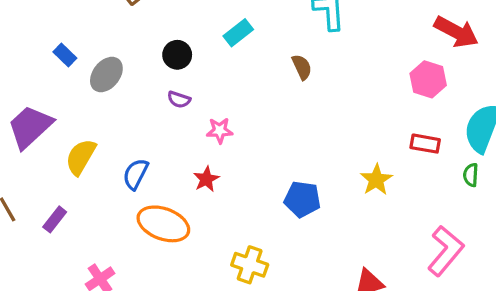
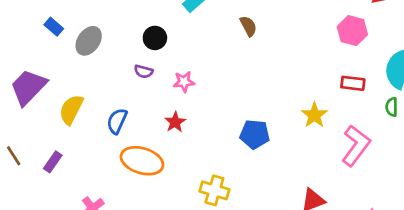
black circle: (177, 55) -> (155, 38), moved
purple semicircle: (179, 100) -> (144, 72), moved
pink L-shape: (446, 251) -> (356, 146), moved

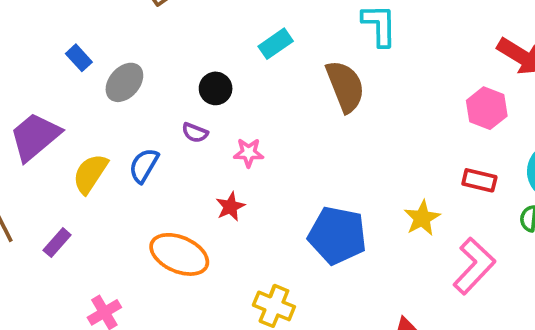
brown semicircle: (248, 26) -> (345, 86), size x1.8
blue semicircle: (117, 121) -> (144, 166), moved
blue pentagon: (255, 134) -> (337, 235), size x1.4

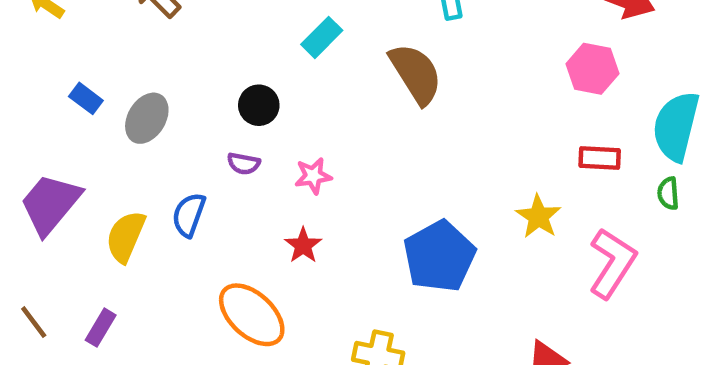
blue pentagon: (337, 235) -> (439, 256), turned -30
orange ellipse: (179, 254) -> (252, 315), turned 30

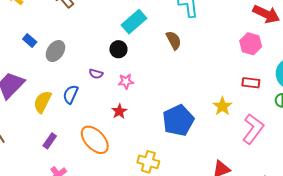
cyan rectangle: (322, 37) -> (134, 22), size x1.4
brown semicircle: (416, 74) -> (174, 40), size x0.7
black circle: (259, 105) -> (118, 49), moved
purple rectangle: (101, 328) -> (50, 141), moved

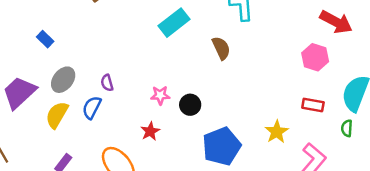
black circle: (118, 49) -> (190, 105), moved
gray ellipse: (55, 51) -> (63, 80), moved
purple semicircle: (96, 74) -> (107, 83), moved, turned 56

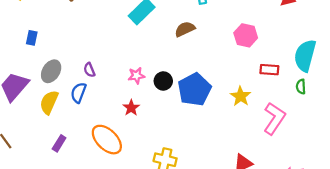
blue rectangle: (45, 39) -> (32, 38), turned 64
brown semicircle: (221, 48) -> (185, 29), turned -84
pink hexagon: (315, 57) -> (246, 35), moved
blue pentagon: (222, 146) -> (194, 89), moved

